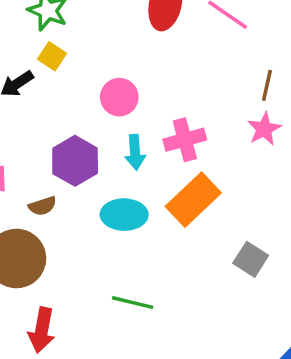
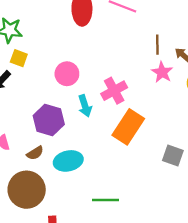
cyan ellipse: (124, 215) -> (68, 161), moved

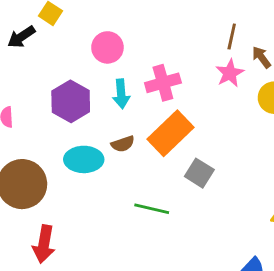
brown semicircle: (35, 153) -> (123, 144), moved
gray square: (173, 156) -> (199, 173), moved
green line: (106, 200) -> (152, 209), moved

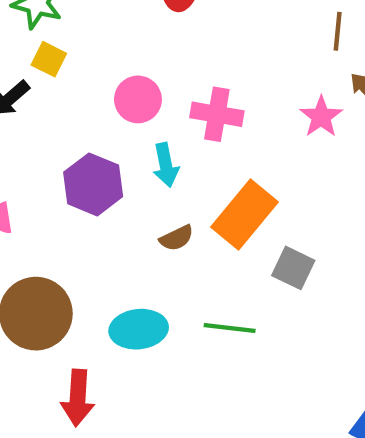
brown line: (232, 37) -> (338, 31), moved
pink cross: (163, 83) -> (217, 114), moved, turned 32
cyan ellipse: (84, 159) -> (139, 329), moved

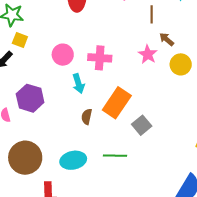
purple hexagon: (93, 184) -> (30, 98), moved
brown semicircle: (177, 238) -> (87, 117), turned 133
gray square: (293, 268) -> (142, 125), turned 30

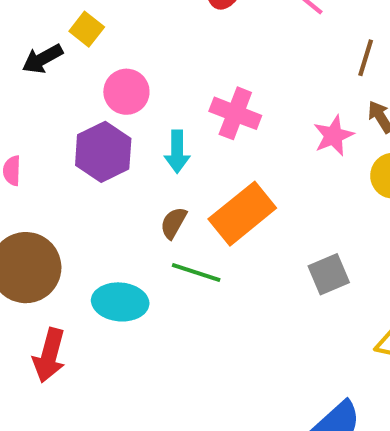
pink circle: (63, 55) -> (126, 92), moved
purple hexagon: (30, 98) -> (103, 152), moved
gray square: (142, 125) -> (329, 274), moved
green line: (115, 156) -> (196, 272), moved

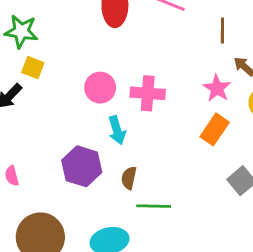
pink circle: (126, 92) -> (100, 88), moved
purple hexagon: (103, 152) -> (82, 166), moved
orange rectangle: (242, 214) -> (215, 129), moved, size x0.7

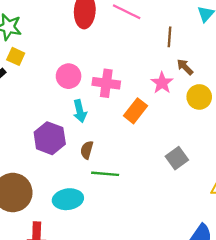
orange rectangle: (215, 129) -> (135, 111), moved

